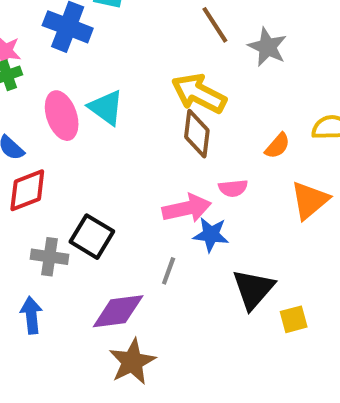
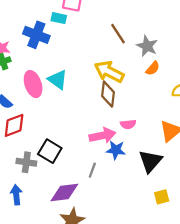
orange semicircle: (277, 146) -> (153, 68), moved
black triangle: (253, 289) -> (150, 161), moved

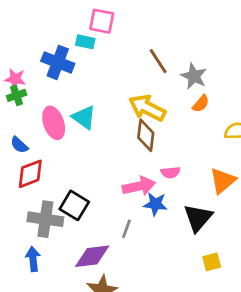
gray cross: (26, 162) -> (45, 219), size x1.4

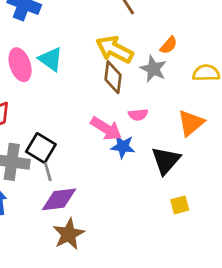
gray star: (194, 76) -> (153, 69), moved
pink arrow: (139, 186) -> (106, 129), turned 44
gray line: (126, 229) -> (48, 172), moved, turned -36

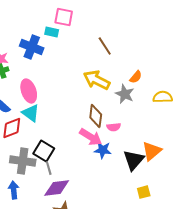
cyan triangle: (51, 59) -> (31, 113), moved
brown diamond: (113, 77) -> (96, 116), moved
orange triangle: (191, 123) -> (152, 151), moved

